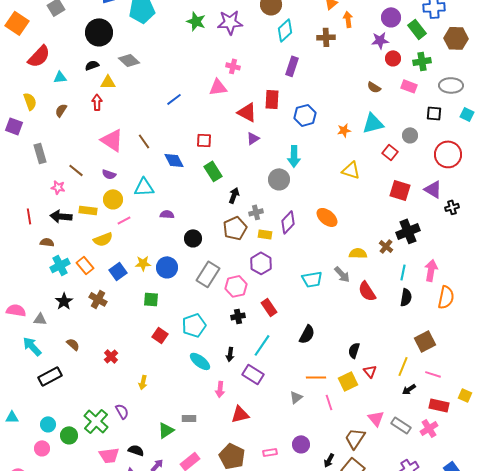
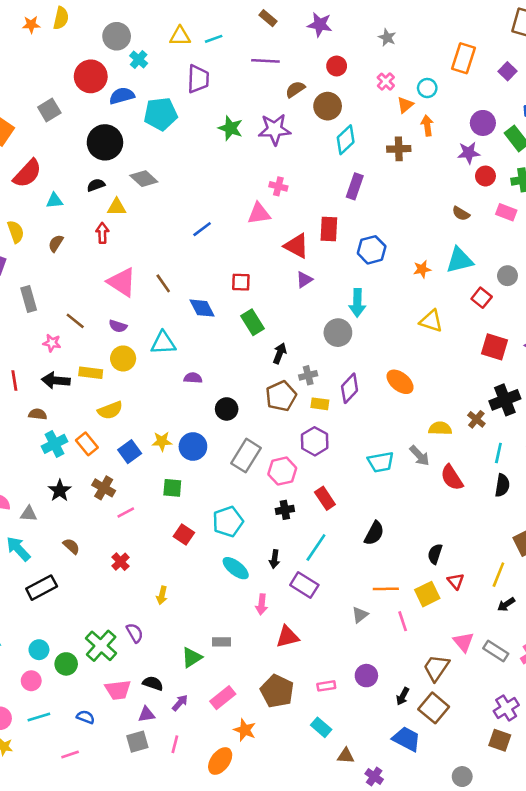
pink line: (124, 220) -> (126, 513), moved

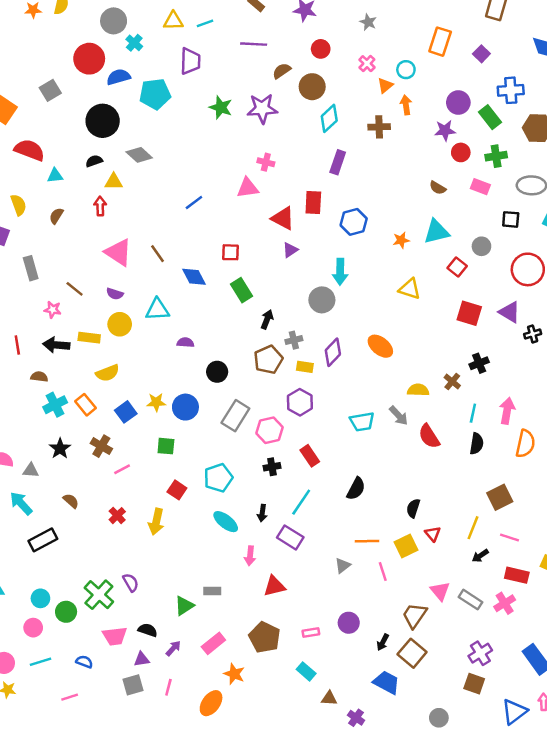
red semicircle: (27, 173) -> (29, 150), turned -112
black cross: (505, 400) -> (479, 363), size x0.7
yellow arrow: (162, 595) -> (156, 522), moved, size x1.5

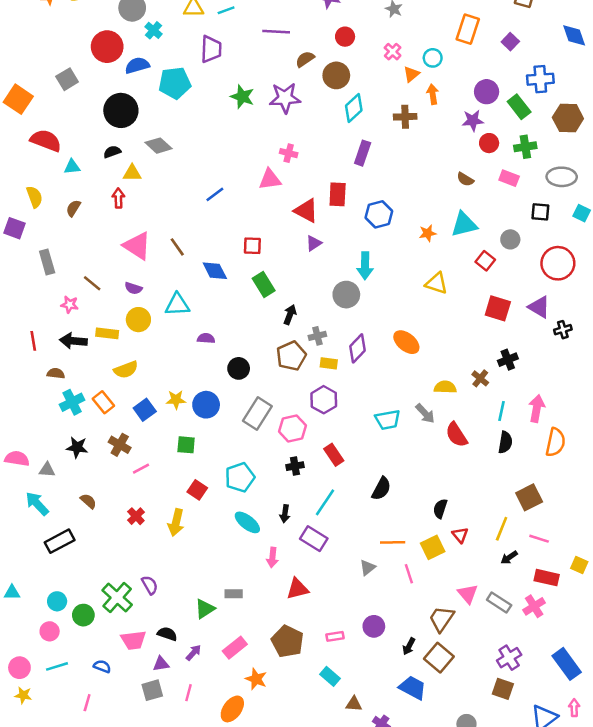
black star: (60, 449) -> (77, 447), turned -30
pink line: (70, 697) -> (87, 703), turned -56

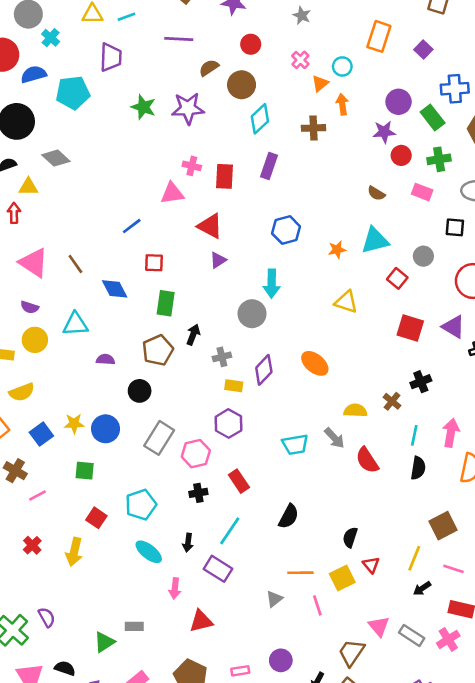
blue line: (215, 194) -> (132, 226), moved
red rectangle: (338, 194) -> (225, 176), moved
green rectangle: (264, 285) -> (166, 303), turned 40
brown pentagon: (291, 356) -> (158, 350), moved

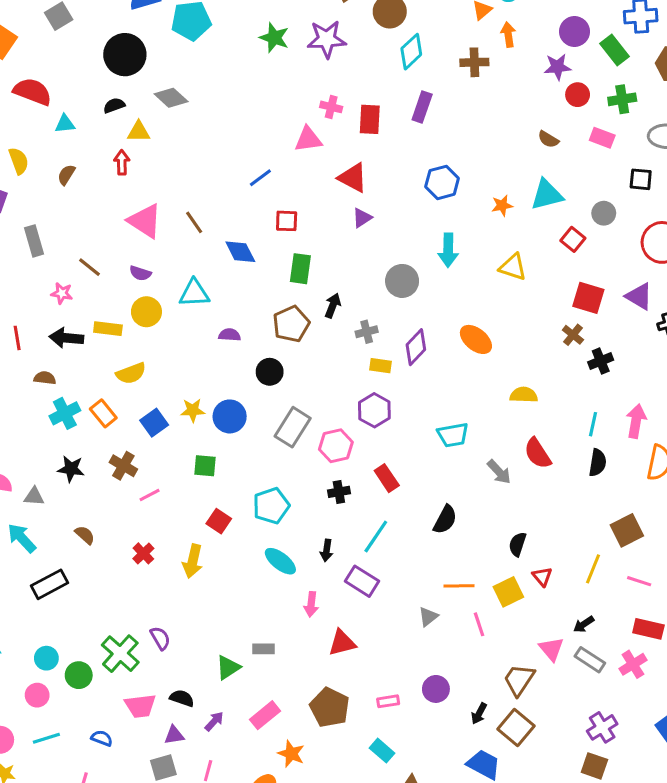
cyan arrow: (272, 284) -> (448, 250), moved
brown cross: (392, 401) -> (573, 335), moved
gray arrow: (334, 438) -> (499, 472), moved
black arrow: (422, 588) -> (584, 624), moved

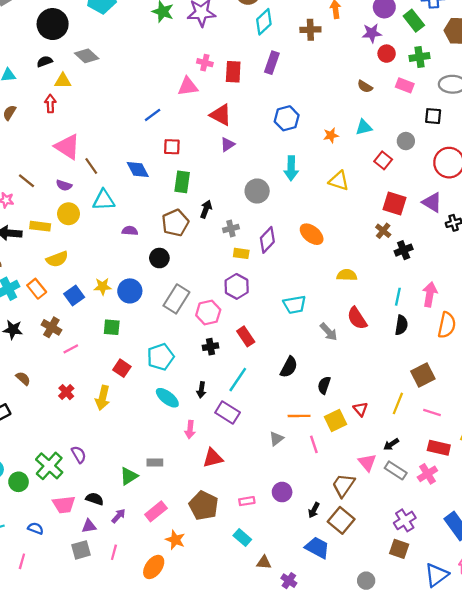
cyan triangle: (547, 195) -> (364, 127), size x0.7
brown line: (194, 222) -> (91, 166), moved
black semicircle: (518, 544) -> (324, 385), moved

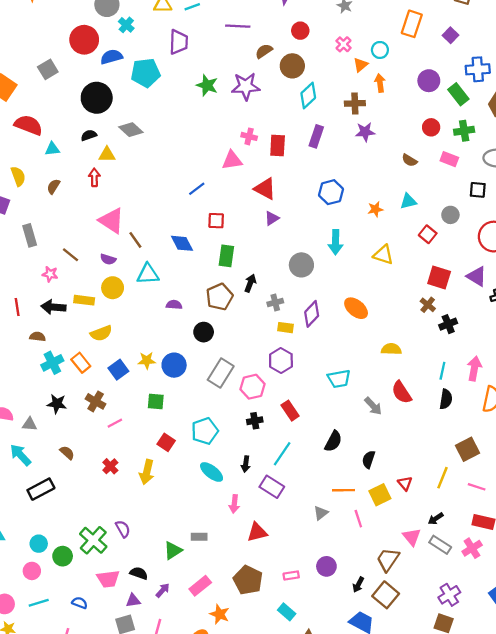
purple star: (372, 33) -> (365, 132), moved

